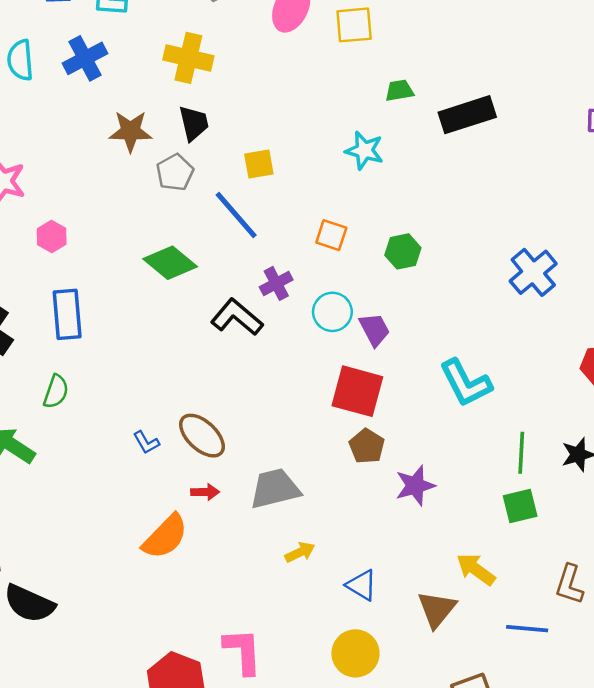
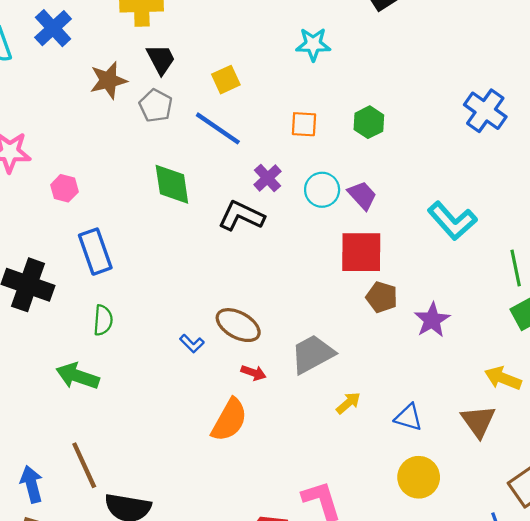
green diamond: (170, 263) -> (172, 184), turned 57
red arrow: (205, 492) -> (253, 373), turned 35

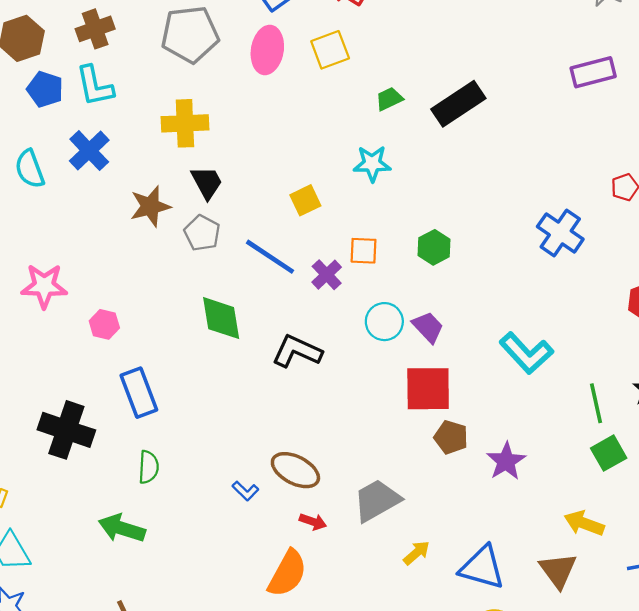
yellow square: (226, 80) -> (305, 200), moved
purple cross: (268, 178) -> (327, 275), moved
blue triangle: (408, 417) -> (482, 567), size x1.5

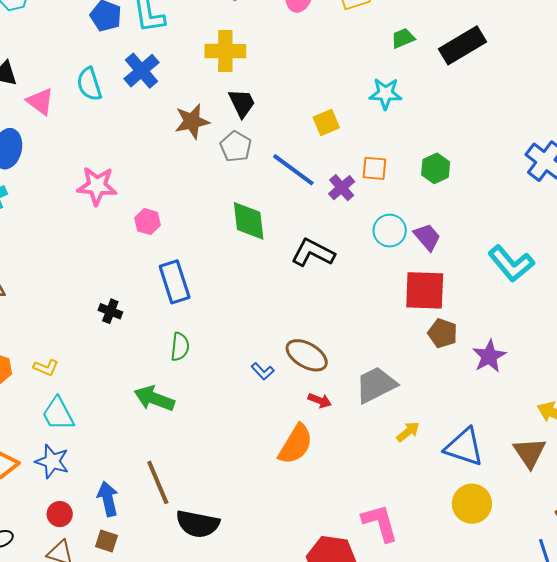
black cross: (66, 430) -> (110, 311), size x0.5

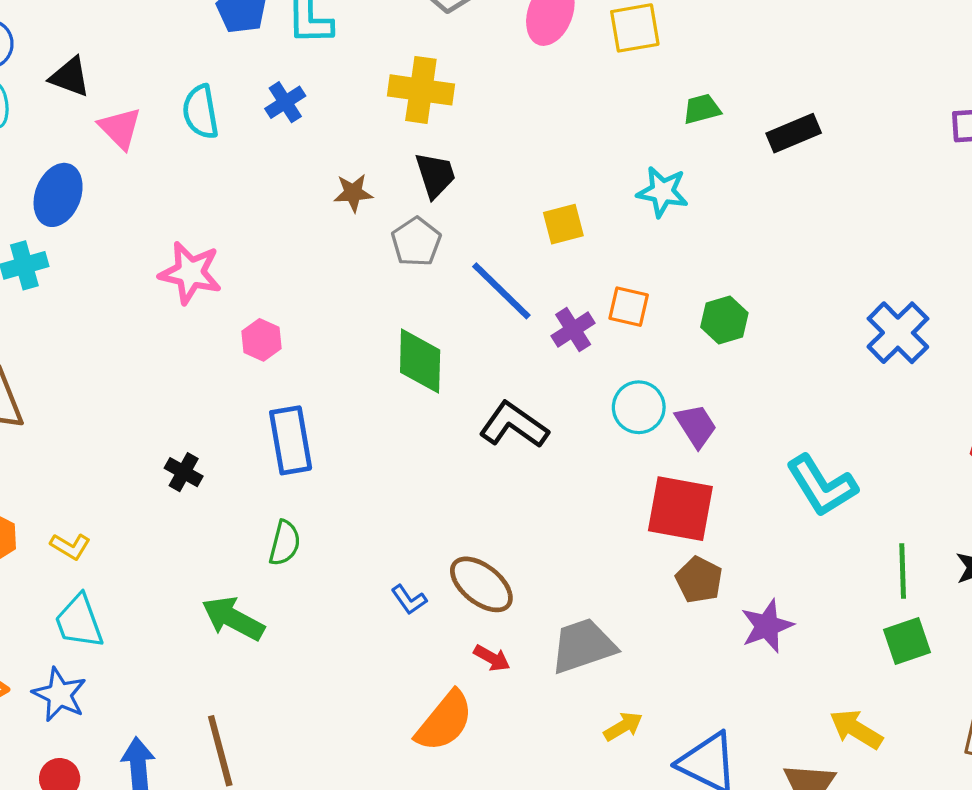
black rectangle: (463, 45) -> (794, 133), size x0.7
blue cross: (141, 71) -> (285, 102), size x0.7
brown star: (192, 121) -> (353, 193), size x0.7

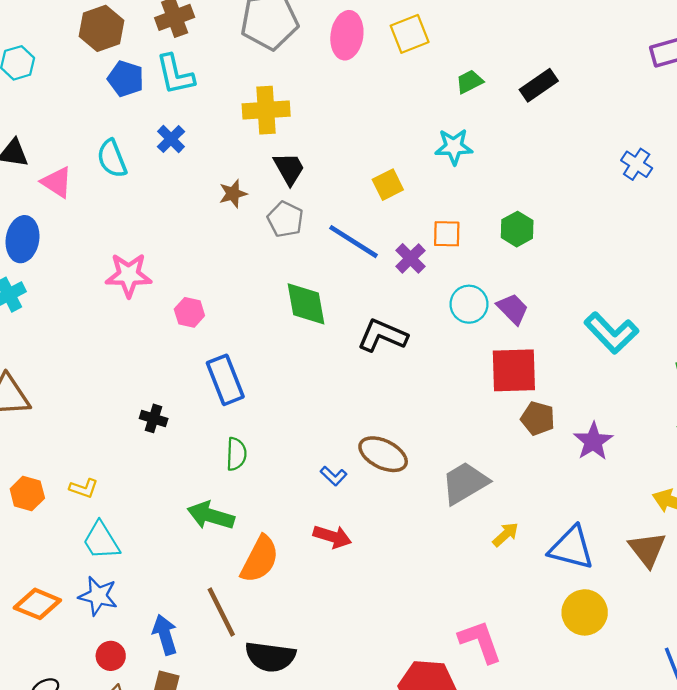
blue cross: (898, 333) -> (637, 164), moved, size x0.7
red arrow: (492, 658) -> (332, 537), moved, size x1.4
orange semicircle: (444, 721) -> (260, 559), moved

